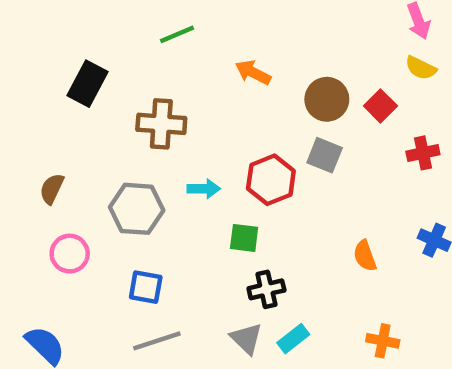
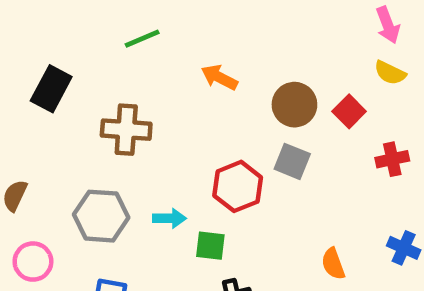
cyan arrow: (204, 189) -> (169, 218), moved

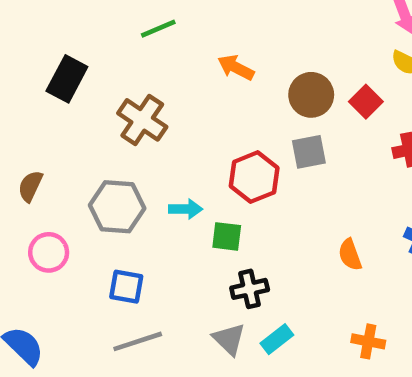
brown cross: (126, 130) -> (142, 120), turned 30
gray square: (292, 161) -> (309, 152), turned -33

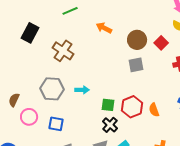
red hexagon: (254, 177) -> (132, 107), moved
brown semicircle: (30, 186) -> (14, 100), moved
green square: (227, 236) -> (108, 105), moved
pink circle: (49, 252) -> (29, 117), moved
black cross: (250, 289) -> (110, 125), turned -35

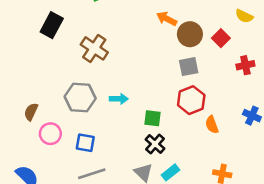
orange arrow: (104, 28) -> (167, 19), moved
red hexagon: (132, 107) -> (191, 100), moved

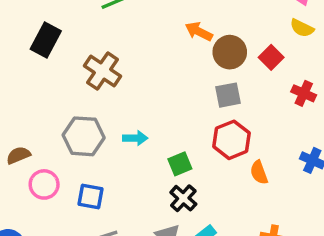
red cross: (245, 65) -> (304, 93), turned 36
brown semicircle: (31, 112) -> (18, 155), turned 42
green square: (152, 118) -> (180, 164), turned -30

